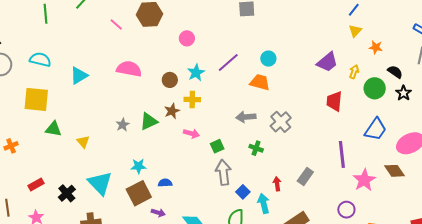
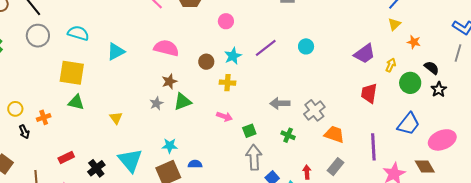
orange trapezoid: (260, 82) -> (334, 134), moved
brown star: (172, 111) -> (169, 81), moved
green triangle: (53, 129) -> (76, 102), moved

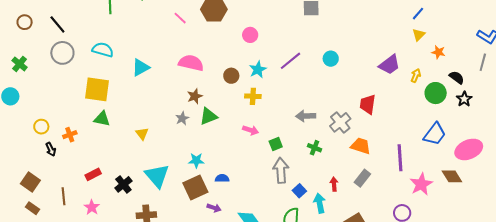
red trapezoid: (369, 93) -> (368, 104), moved

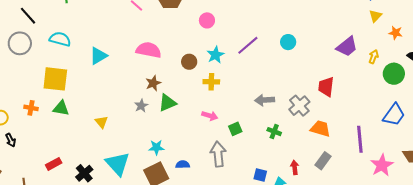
black line: (57, 24) -> (28, 16), moved
orange cross: (70, 135) -> (31, 108), moved, turned 32
gray arrow: (281, 170) -> (218, 154), moved
blue square: (299, 191) -> (260, 175), turned -32

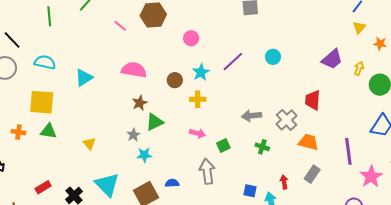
gray star: (141, 106) -> (133, 135), moved
cyan star: (156, 147) -> (144, 155), moved

